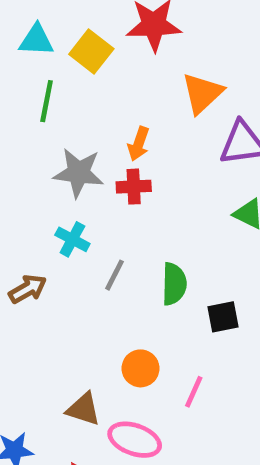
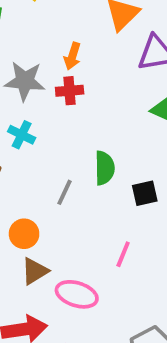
gray line: (114, 275) -> (65, 192), moved
orange circle: (141, 368) -> (24, 234), moved
brown triangle: (83, 409) -> (35, 271), turned -48

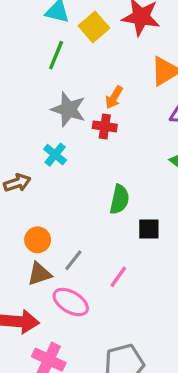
gray line: (65, 192) -> (73, 260), moved

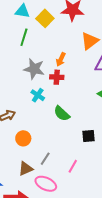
cyan cross: (55, 155) -> (38, 95), moved
green semicircle: (119, 199) -> (62, 114), moved, turned 126
orange circle: (38, 240) -> (23, 138), moved

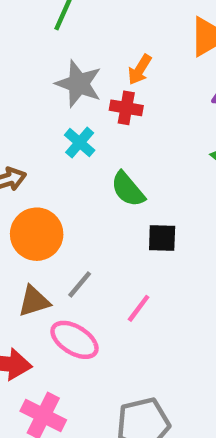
black square: (89, 136) -> (162, 238), moved
orange circle: (23, 138) -> (37, 234), size x1.5

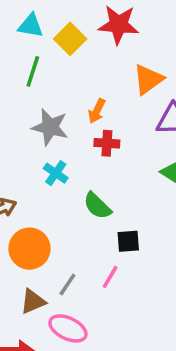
red cross: (126, 108) -> (107, 143), moved
pink line: (139, 308) -> (110, 277), moved

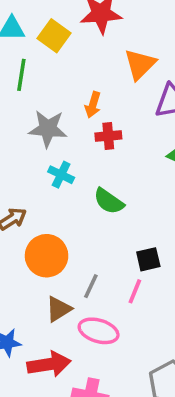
black square: (128, 241) -> (148, 259), moved
pink line: (110, 277) -> (135, 291), moved

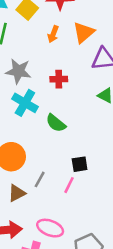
orange arrow: (93, 105) -> (53, 34), moved
cyan cross: (61, 175) -> (25, 103), size x1.5
pink ellipse: (99, 331) -> (50, 228), moved

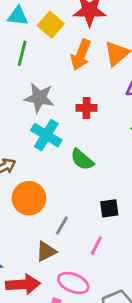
orange arrow: (53, 34) -> (81, 55), size x1.5
pink line: (69, 185) -> (96, 246), moved
brown triangle: (17, 193) -> (46, 251), moved

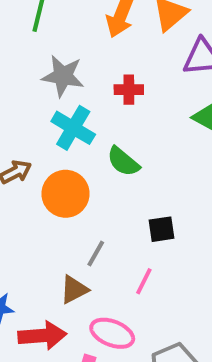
orange circle: (29, 198) -> (66, 194), moved

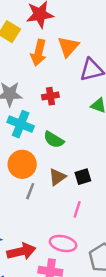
gray line: (96, 253) -> (30, 191), moved
brown triangle: (74, 290) -> (57, 177), moved

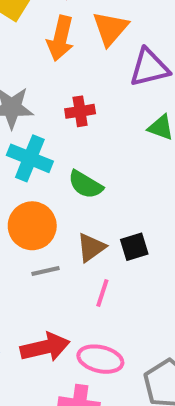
gray line: (30, 191) -> (45, 271), turned 56
pink line: (77, 209) -> (102, 293), moved
red arrow: (21, 251) -> (45, 347), moved

